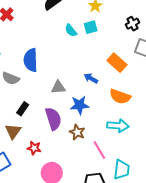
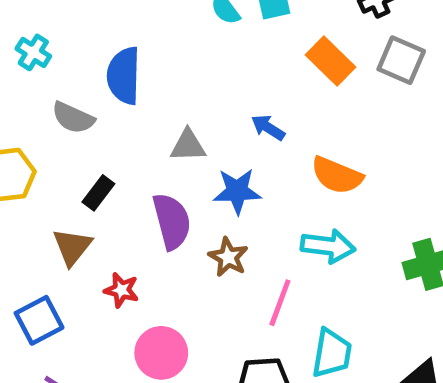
orange rectangle: (117, 63) -> (331, 61), moved
pink line: (99, 150) -> (280, 303), turned 48

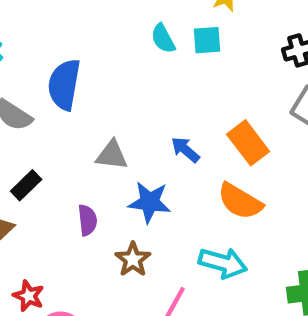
orange rectangle: (331, 61) -> (248, 143), moved
purple semicircle: (172, 221) -> (87, 220), size x0.6
red star: (121, 290) -> (29, 296), moved

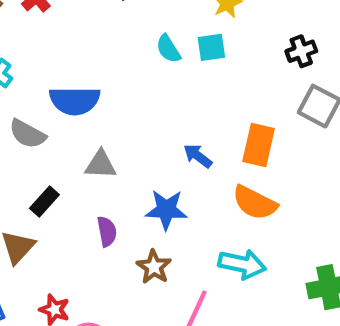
blue semicircle: (64, 85) -> (75, 101), turned -96
orange rectangle: (248, 143) -> (259, 145), turned 54
gray triangle: (112, 155) -> (101, 165), moved

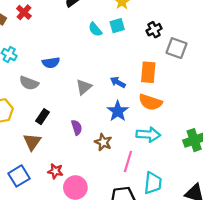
black cross: (301, 51) -> (154, 30), moved
blue semicircle: (75, 101) -> (51, 63), size x0.7
gray triangle: (101, 165) -> (84, 87), moved, turned -35
blue star: (166, 210) -> (118, 111), moved, turned -30

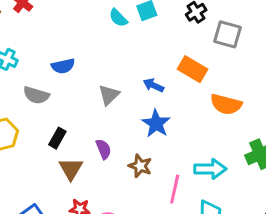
orange rectangle: (148, 72) -> (193, 69), turned -60
orange semicircle: (150, 102) -> (226, 104), moved
cyan arrow: (148, 135) -> (210, 169), moved
brown triangle: (32, 142) -> (71, 169), moved

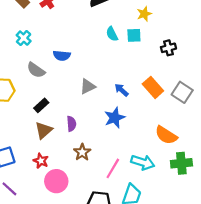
gray square: (228, 34) -> (182, 92), moved
orange semicircle: (226, 104) -> (166, 135), moved
brown star: (140, 166) -> (82, 152), moved

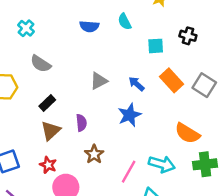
cyan square: (134, 35) -> (156, 46), moved
black cross: (168, 48) -> (188, 36), turned 32
blue semicircle: (62, 56) -> (89, 26), moved

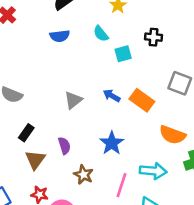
cyan semicircle: (125, 22) -> (101, 34), moved
blue semicircle: (89, 26) -> (60, 36), moved
orange rectangle: (172, 80) -> (142, 100), moved
blue star: (129, 115) -> (112, 143), moved

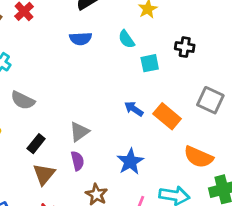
gray triangle: (73, 100) -> (79, 132), moved

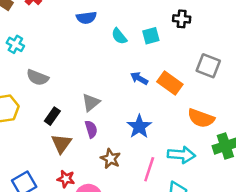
cyan semicircle: (126, 39) -> (119, 36), moved

